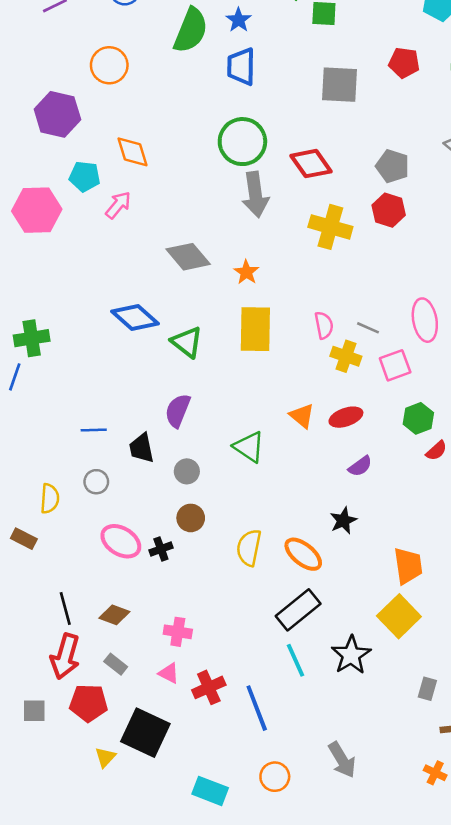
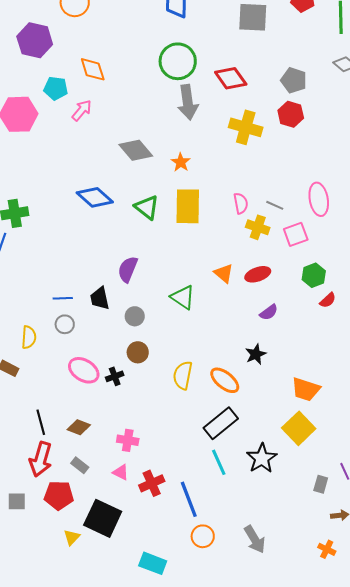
green triangle: (187, 342) -> (147, 207), moved
blue line: (94, 430) -> (63, 298), moved
orange trapezoid: (408, 566) -> (306, 389), turned 116
orange circle: (275, 777) -> (203, 536), moved

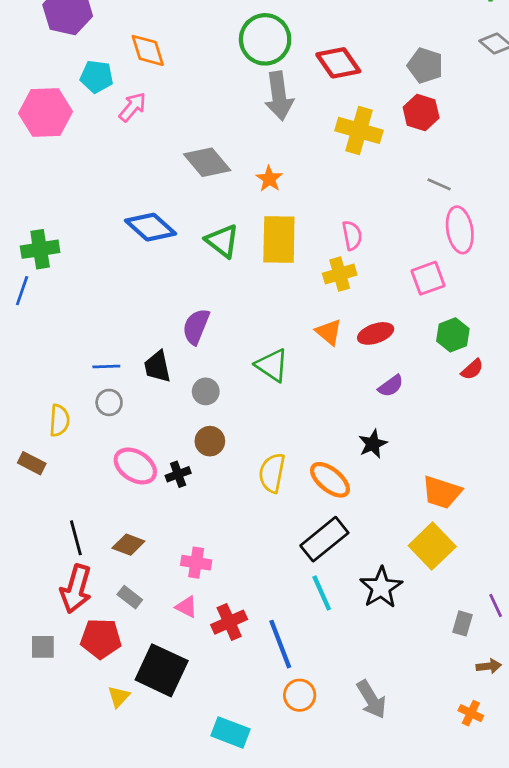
gray line: (275, 205) -> (439, 184), moved
yellow cross: (258, 227) -> (340, 274), moved, turned -35

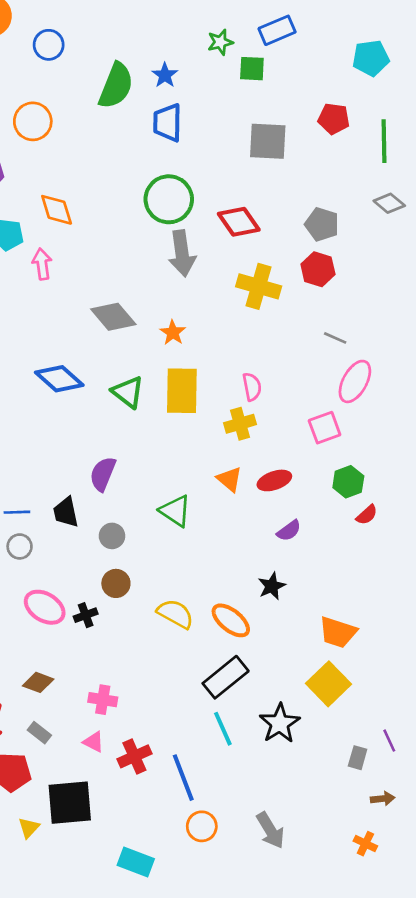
pink arrow: (133, 107) -> (42, 264), turned -48
pink ellipse: (460, 230) -> (355, 381), turned 39
yellow semicircle: (272, 473) -> (175, 614), turned 108
black square: (162, 670) -> (70, 803), turned -30

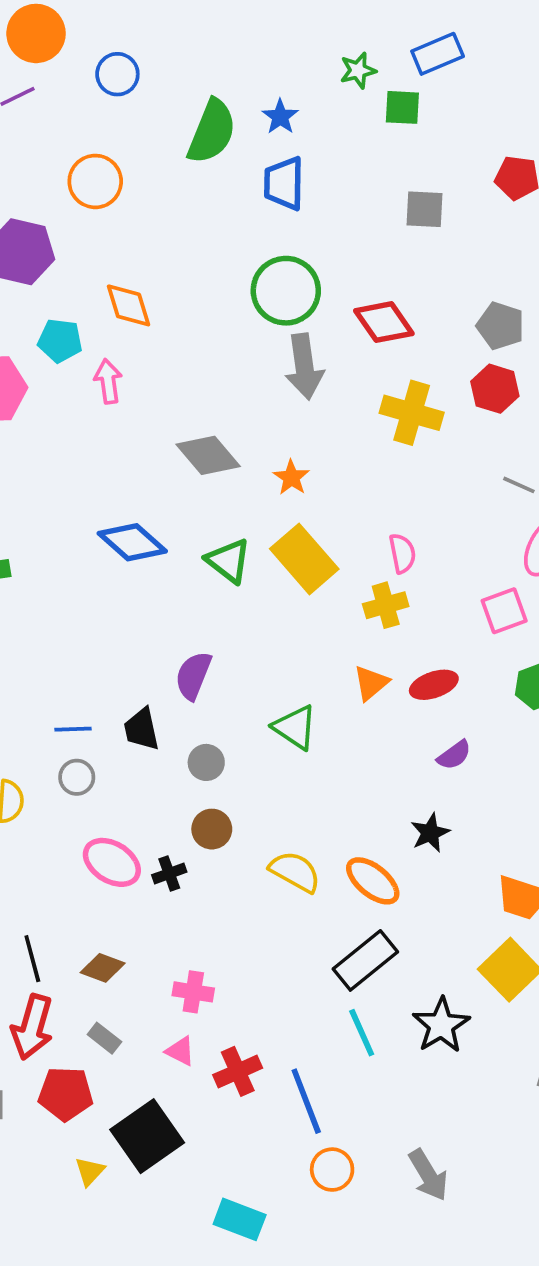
gray square: (268, 141) -> (425, 209), size x0.7
yellow rectangle: (182, 391) -> (304, 559), turned -42
orange triangle: (229, 479) -> (371, 683), turned 40
black square: (70, 803) -> (147, 1136), turned -30

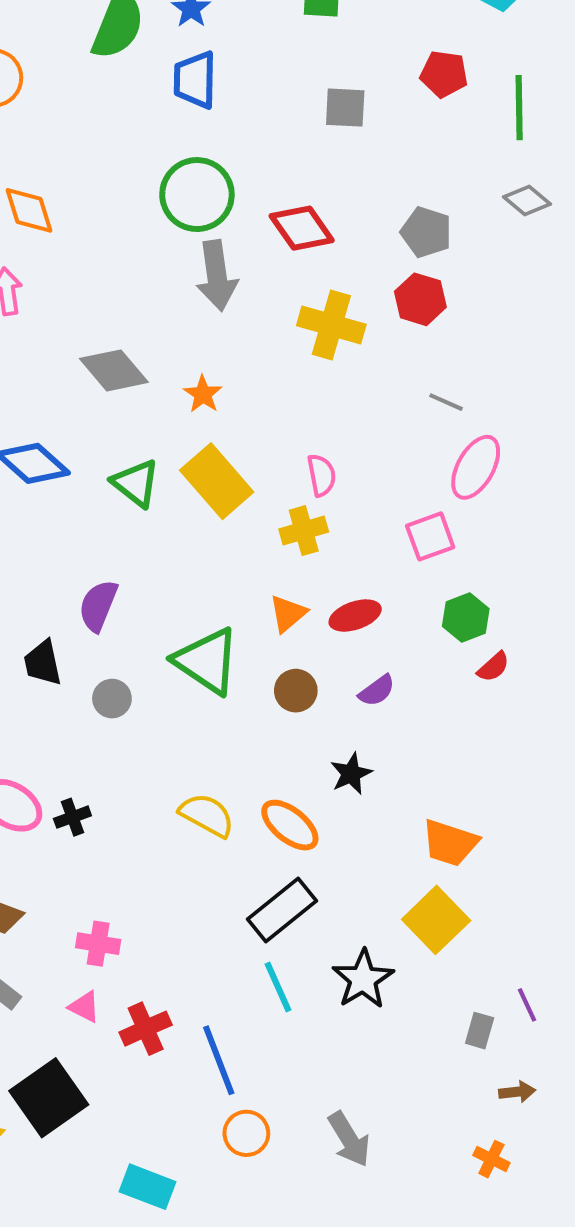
green triangle: (295, 727) -> (207, 661), size x1.4
brown circle: (212, 829) -> (296, 691), moved

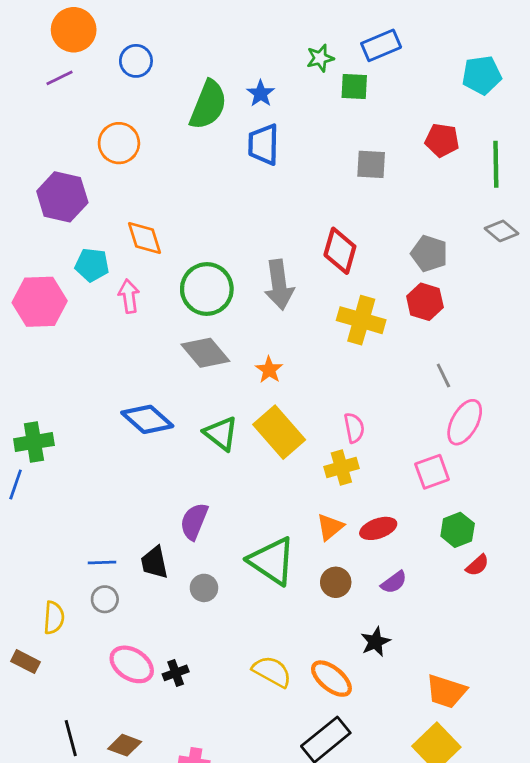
green circle: (197, 195) -> (207, 289), moved
red diamond: (302, 228) -> (340, 251), turned 51
gray line: (446, 402) -> (443, 375), turned 40

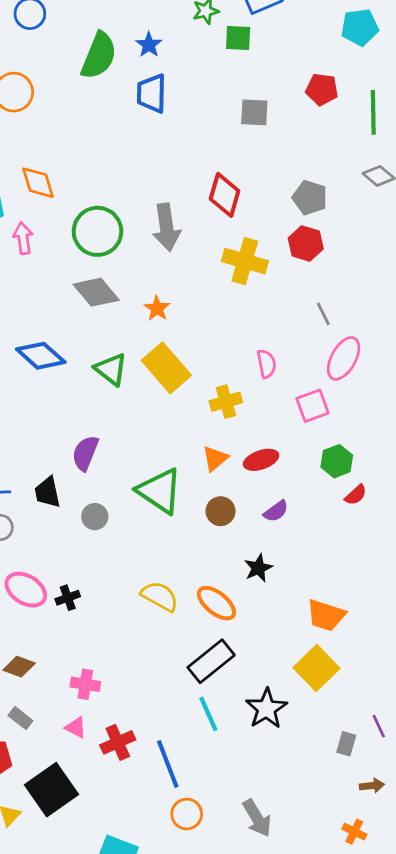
pink semicircle: (354, 428) -> (266, 364), moved

